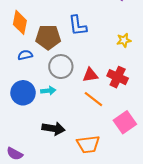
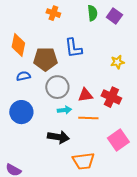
cyan arrow: (48, 91) -> (64, 110), moved
orange line: (93, 99) -> (88, 118), turned -36
black arrow: (53, 129) -> (58, 137), moved

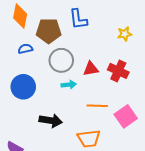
orange line: (88, 118) -> (97, 106), moved
black arrow: (58, 137) -> (51, 121), moved

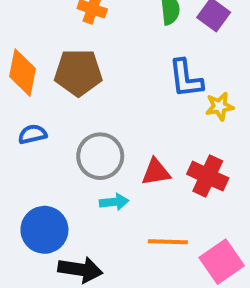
blue L-shape: (78, 19) -> (186, 79), moved
brown pentagon: (49, 31) -> (78, 73), moved
blue circle: (23, 87) -> (44, 230), moved

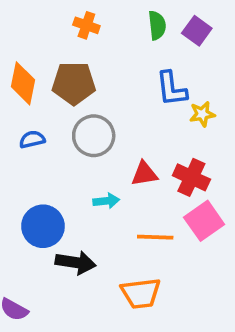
gray circle: (100, 156) -> (94, 136), moved
pink square: (222, 262) -> (204, 221), moved

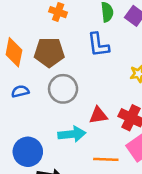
blue L-shape: (171, 89) -> (98, 45), moved
cyan arrow: (106, 201) -> (72, 134), size x1.5

